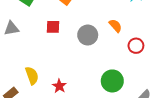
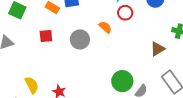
red circle: (136, 46) -> (125, 13), moved
green circle: (112, 81) -> (122, 81), moved

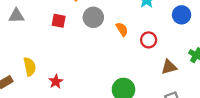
red circle: (125, 13) -> (149, 40), moved
gray circle: (80, 39) -> (93, 17), moved

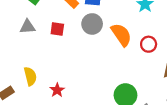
gray triangle: (16, 16) -> (27, 27), moved
orange semicircle: (122, 29) -> (121, 35), size x1.6

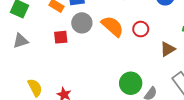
red square: (57, 29) -> (61, 37), moved

